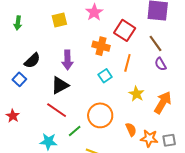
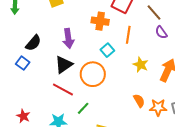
orange circle: (100, 115) -> (93, 74), moved
red star: (13, 116) -> (23, 116), moved

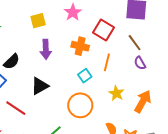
purple arrow: (68, 39) -> (46, 49), moved
orange circle: (93, 74) -> (80, 105), moved
red line: (63, 90) -> (16, 108), moved

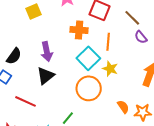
purple arrow: (46, 49) -> (47, 52), moved
cyan square: (85, 76) -> (88, 58), size x1.6
yellow star: (116, 93) -> (110, 69), moved

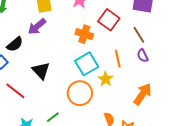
orange line: (108, 42) -> (118, 59), moved, turned -30
purple arrow: (47, 52) -> (37, 27), moved, turned 48
black triangle: (46, 76) -> (41, 71), turned -48

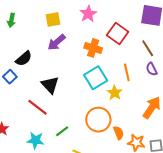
purple arrow: (37, 27) -> (57, 42), moved
red line: (15, 91) -> (38, 107), moved
orange circle: (80, 93) -> (98, 120), moved

